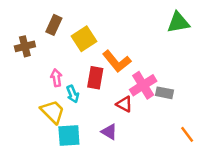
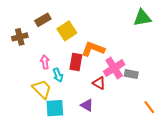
brown rectangle: (54, 25) -> (43, 20), turned 35
orange L-shape: (117, 61) -> (93, 49), turned 150

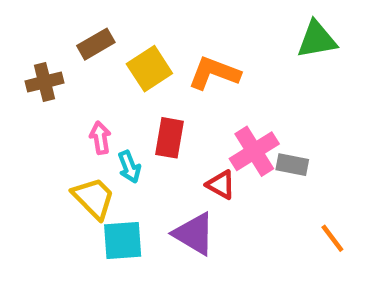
orange L-shape: (93, 49) -> (214, 73), moved
purple triangle: (87, 105) -> (194, 234), size x1.5

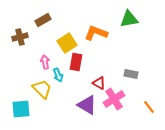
green triangle: (317, 40) -> (129, 19), moved
yellow square: (149, 69) -> (67, 43), moved
pink cross: (254, 151) -> (114, 99), moved
cyan square: (123, 240) -> (21, 109), moved

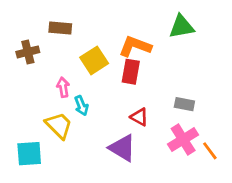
brown rectangle: (43, 20) -> (60, 28), turned 35
red rectangle: (76, 62) -> (131, 72), moved
pink cross: (114, 99) -> (183, 139), moved

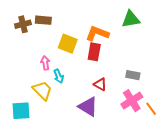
brown cross: (28, 52) -> (23, 24), moved
yellow square: (94, 60) -> (68, 44), turned -36

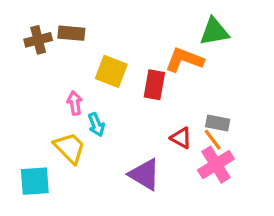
orange L-shape: (97, 33) -> (184, 60), moved
red triangle: (100, 84) -> (181, 138), moved
orange line: (151, 109) -> (213, 140), moved

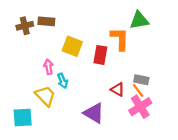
orange L-shape: (184, 60) -> (120, 39), turned 70

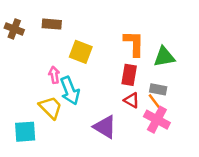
green triangle: (139, 20) -> (164, 57), moved
brown cross: (25, 26) -> (14, 29), moved, turned 35
red rectangle: (100, 55) -> (129, 75), moved
cyan arrow: (63, 81) -> (70, 91), size x1.6
pink cross: (140, 107) -> (157, 120), turned -30

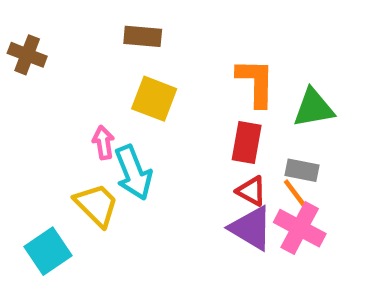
brown rectangle: (52, 24) -> (143, 36), moved
purple triangle: (105, 127) -> (251, 228), moved
cyan square: (25, 132) -> (48, 251), turned -30

